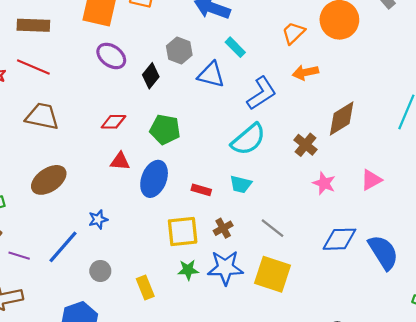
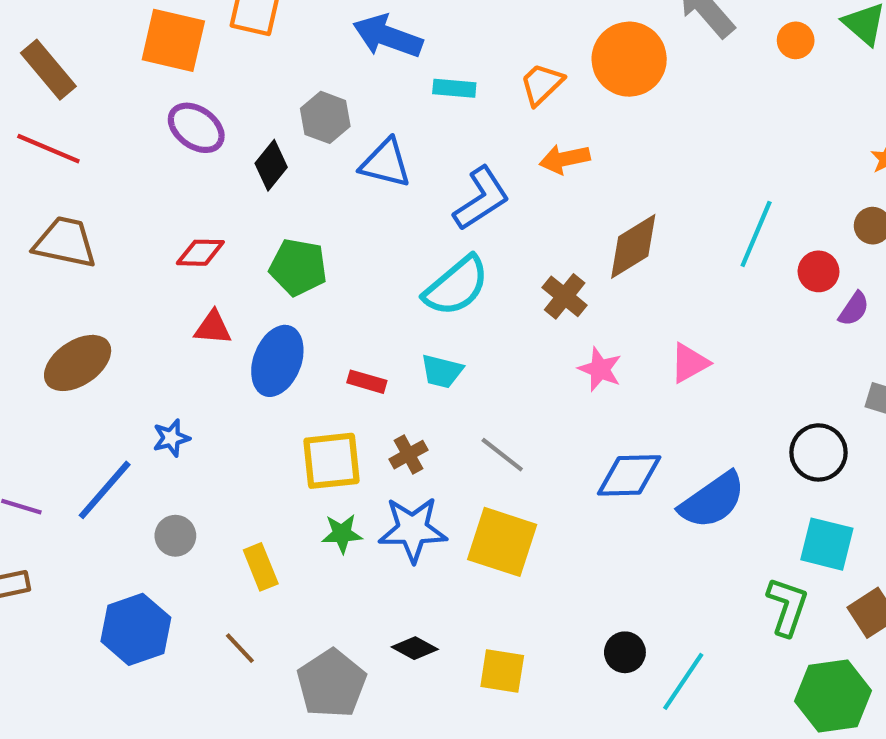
brown rectangle: (33, 25) -> (48, 70), turned 48
cyan rectangle: (235, 47) -> (454, 88), moved, turned -40
blue semicircle: (383, 252) -> (712, 500), turned 87

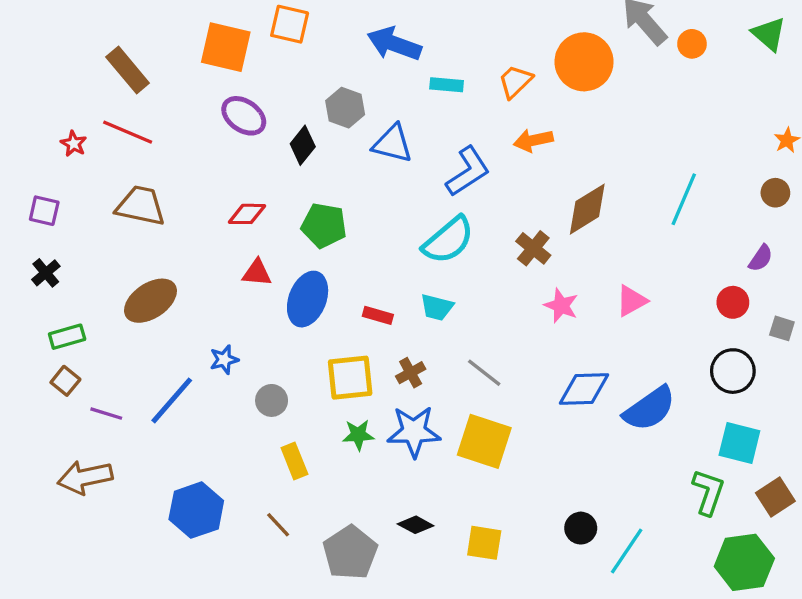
orange circle: (796, 40) -> (692, 44), moved
red circle: (819, 271) -> (733, 302), moved
gray circle: (175, 536) -> (272, 400), moved

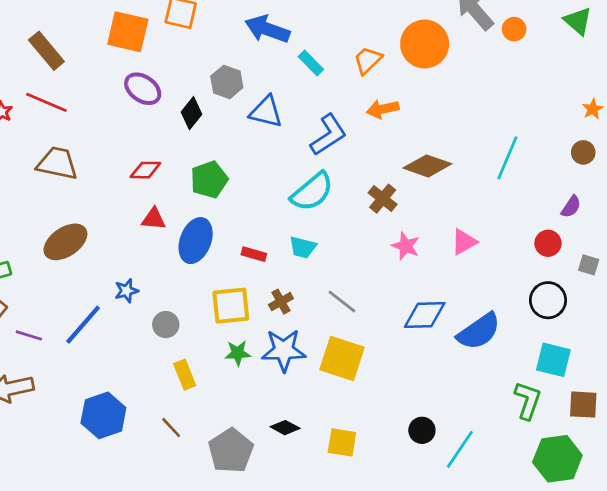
cyan rectangle: (447, 85) -> (311, 63), turned 40
brown diamond: (587, 209) -> (427, 166), turned 51
green pentagon: (324, 225) -> (209, 180), turned -30
brown square: (775, 497) -> (583, 405), turned 36

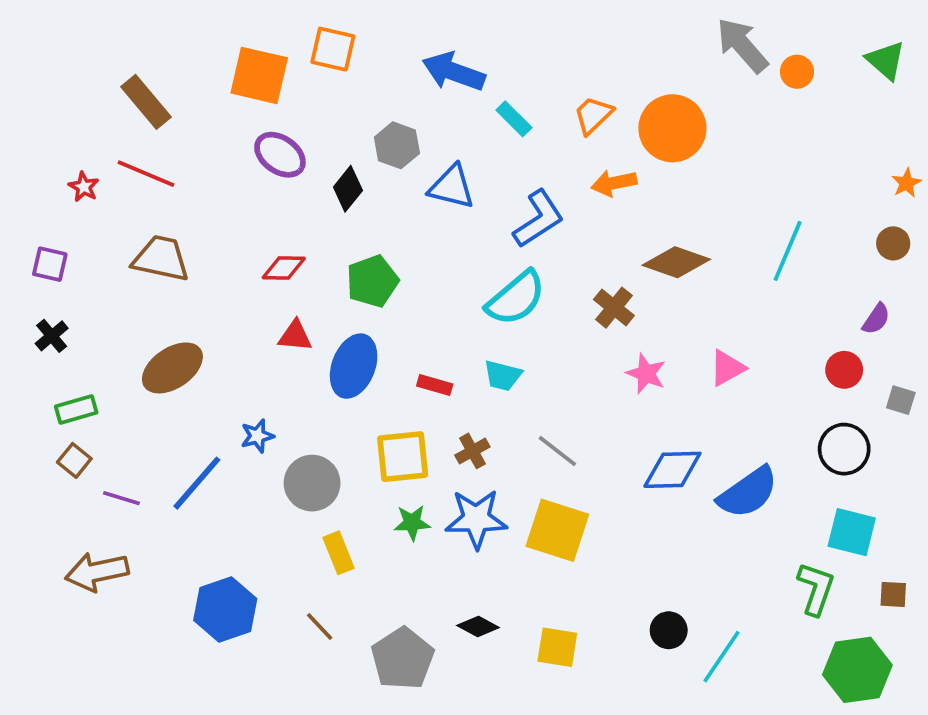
orange circle: (425, 44) -> (672, 128), moved
gray circle: (166, 325) -> (312, 483), size x1.5
brown square: (583, 405) -> (893, 594), size x0.7

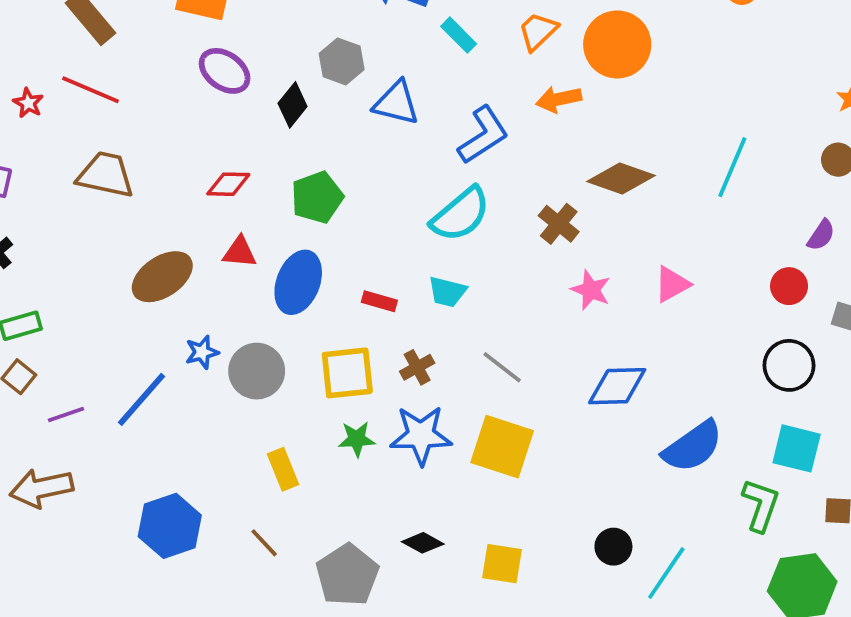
brown ellipse: (172, 368) -> (162, 277), moved
gray circle: (312, 483) -> (257, 371), moved
blue semicircle: (748, 492) -> (693, 447), moved
purple line: (121, 498) -> (66, 414), turned -36

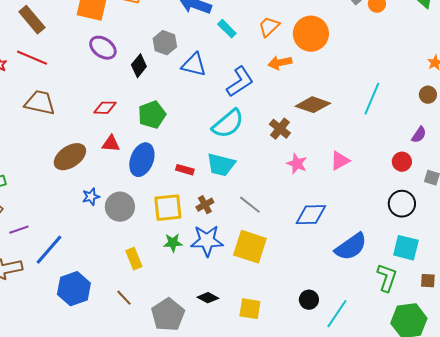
cyan trapezoid: (447, 292) -> (221, 165), size x1.4
blue line: (141, 399) -> (49, 250), moved

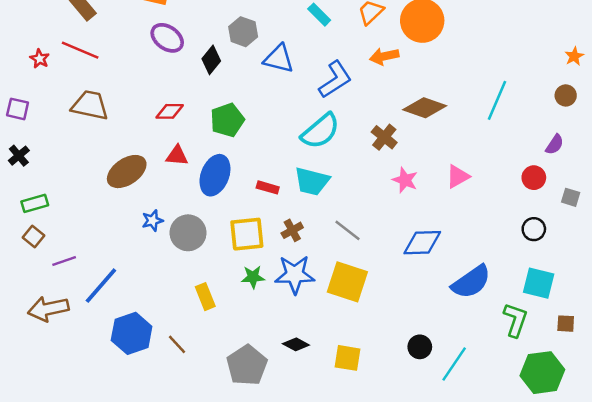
black circle: (402, 204) -> (534, 229), size x0.7
brown line: (124, 298) -> (177, 344), moved

